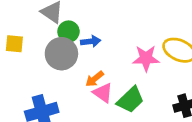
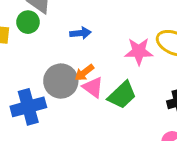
green circle: (68, 32) -> (28, 22), moved
gray circle: (61, 54) -> (61, 81), moved

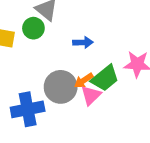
pink triangle: (93, 87) -> (91, 95), turned 35
green trapezoid: (122, 95) -> (105, 78), moved

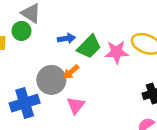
green trapezoid: (105, 78) -> (89, 47), moved
pink triangle: (91, 95) -> (76, 105), moved

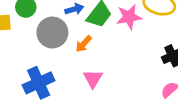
gray circle: (51, 80) -> (52, 33), moved

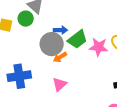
gray circle: (52, 33) -> (52, 44), moved

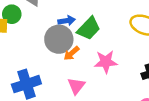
green circle: (26, 19) -> (12, 14), moved
pink star: (99, 47) -> (106, 62), moved

